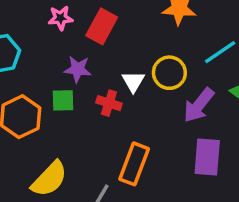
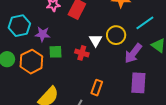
purple star: (78, 69) -> (43, 34), moved
orange rectangle: (134, 164) -> (97, 88), size x0.7

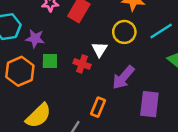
yellow circle: (116, 35) -> (124, 32), moved
purple arrow: (133, 53) -> (123, 77), moved

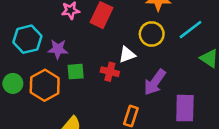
white triangle: (100, 49) -> (127, 55), turned 42

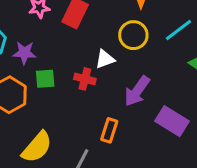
purple rectangle: (185, 108) -> (172, 121), turned -60

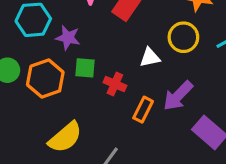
red cross: (85, 79) -> (115, 84), moved
orange rectangle: (109, 130) -> (143, 110), moved

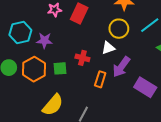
white triangle: (150, 57) -> (108, 48), moved
green square: (85, 68) -> (60, 68), moved
red cross: (115, 84) -> (82, 58), moved

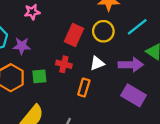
red rectangle: (79, 14) -> (74, 35), moved
white triangle: (108, 48) -> (97, 63), moved
purple arrow: (121, 67) -> (131, 65), moved, turned -125

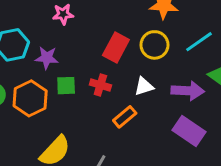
green square: (39, 76) -> (66, 86), moved
orange rectangle: (84, 87) -> (125, 117), turned 30

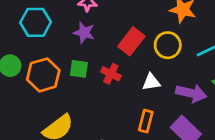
purple star: (47, 58) -> (84, 33), moved
orange rectangle: (125, 117) -> (146, 121), moved, turned -45

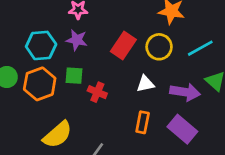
cyan hexagon: (36, 22) -> (41, 45), moved
red cross: (111, 74) -> (97, 92), moved

